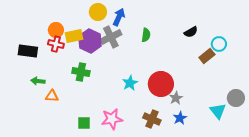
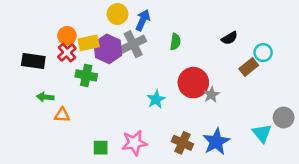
red cross: (56, 44) -> (67, 53), turned 35
green cross: (81, 72) -> (86, 75), moved
red circle: (161, 84) -> (193, 83), moved
gray star: (176, 98) -> (211, 95), moved
blue star: (180, 118) -> (216, 142), size x1.6

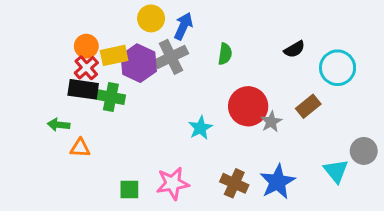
cyan circle: (263, 53) -> (338, 68), size x1.5
black rectangle: (33, 61) -> (83, 89), moved
brown rectangle: (249, 67) -> (308, 106), moved

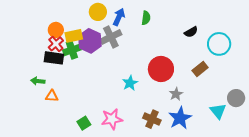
green semicircle: (225, 54) -> (146, 18), moved
green cross: (111, 97) -> (72, 50), moved, turned -30
gray star: (271, 122) -> (176, 94), moved
green square: (129, 189) -> (84, 123), turned -32

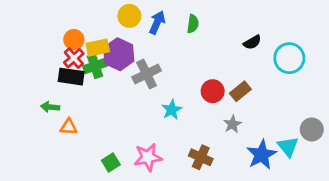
gray cross: (111, 37) -> (147, 74), moved
red circle: (161, 69) -> (213, 91), size x0.7
brown rectangle: (200, 69) -> (240, 91), moved
blue star: (180, 118) -> (262, 155), moved

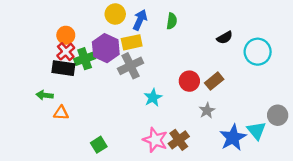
yellow rectangle: (98, 48) -> (132, 42), moved
pink star: (148, 157) -> (155, 140), moved, turned 30
brown cross: (201, 157) -> (179, 140), turned 30

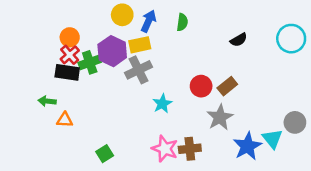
cyan circle: (258, 52) -> (291, 39), moved
gray star: (207, 111) -> (220, 117), size x1.5
brown cross: (179, 140) -> (190, 149), turned 30

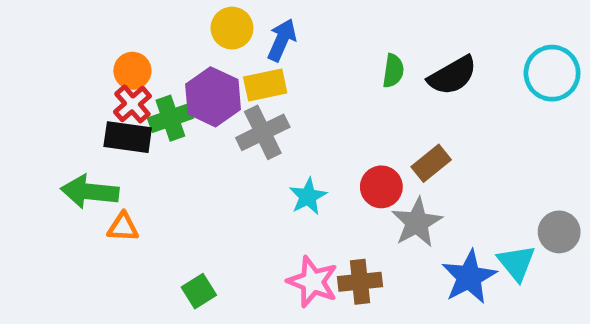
green semicircle: (182, 22) -> (393, 71), moved
black semicircle: (239, 40) -> (452, 75), size x1.5
red circle: (201, 86) -> (381, 187), moved
green arrow: (47, 101) -> (90, 192), size x1.6

